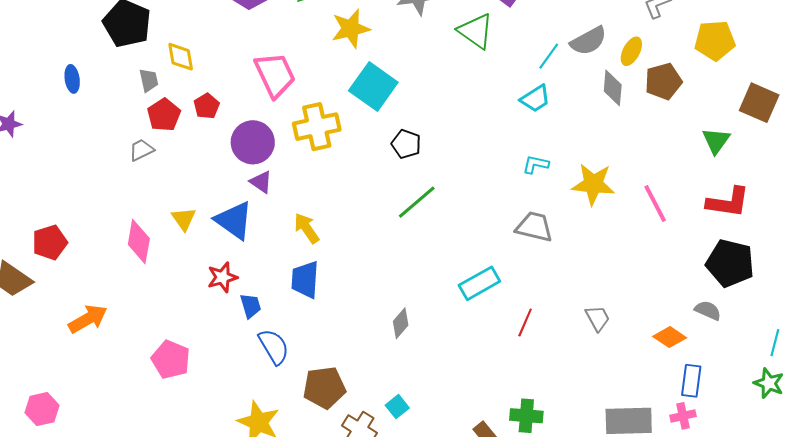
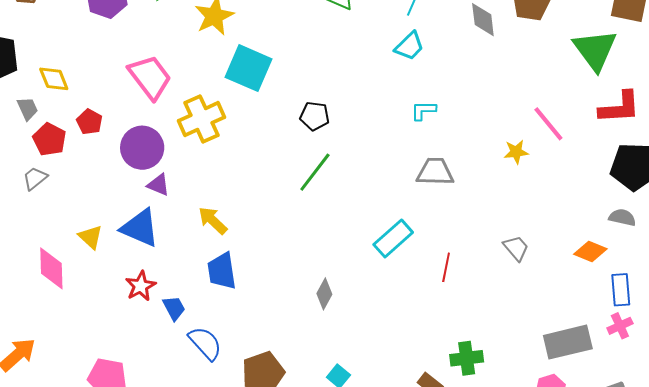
green triangle: (716, 141) -> (595, 50), size x1.6
black pentagon: (406, 144) -> (315, 116), moved
yellow star: (593, 184) -> (516, 152), moved, size x0.6

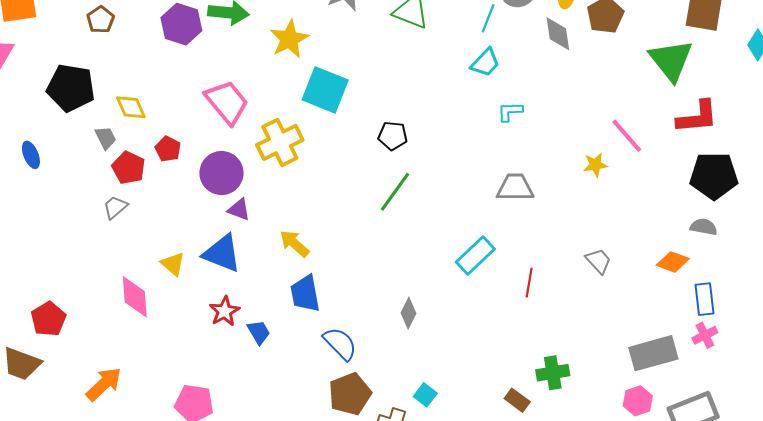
cyan L-shape: (423, 110) -> (510, 112), moved
blue semicircle: (205, 343) -> (340, 344), moved

